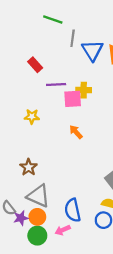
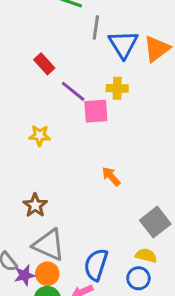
purple line: (56, 85) -> (73, 91), turned 42
yellow cross: (84, 90) -> (117, 88), moved
orange arrow: (76, 132) -> (111, 176), moved
blue semicircle: (73, 210) -> (96, 265), turned 30

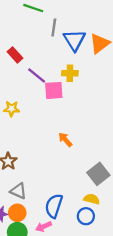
gray triangle: (49, 245) -> (18, 191), size x0.7

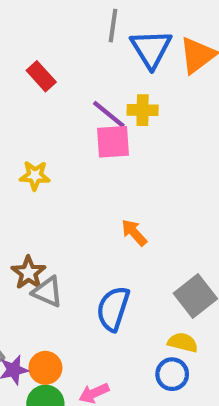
purple line: (37, 76) -> (109, 114), moved
gray triangle: (18, 191) -> (48, 292), moved
blue semicircle: (54, 206) -> (113, 309), moved

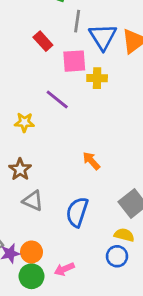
red rectangle: (41, 76) -> (43, 41), moved
purple line: (109, 114) -> (57, 100), moved
pink square: (113, 142) -> (74, 61), moved
brown star: (28, 273) -> (20, 169), moved

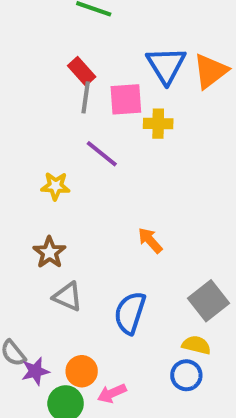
gray line: (77, 21) -> (86, 97), moved
orange circle: (31, 252) -> (82, 371), moved

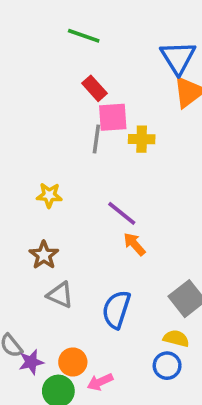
blue triangle: (166, 65) -> (178, 58), moved
red rectangle: (82, 71) -> (95, 88), moved
gray line: (86, 97) -> (96, 139), moved
purple line: (102, 154) -> (122, 213), moved

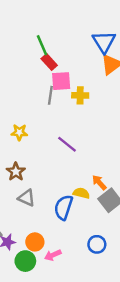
green line: (84, 36) -> (42, 45), moved, turned 48
orange arrow: (134, 244) -> (99, 182), moved
yellow semicircle: (176, 338) -> (81, 193), moved

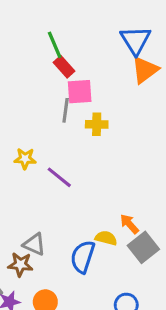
yellow cross: (80, 95) -> (97, 124), moved
purple line: (67, 144) -> (59, 177), moved
brown star: (16, 172) -> (20, 264), moved, turned -30

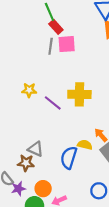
gray line: (66, 110) -> (51, 46), moved
yellow cross: (97, 124) -> (79, 94), moved, size x1.5

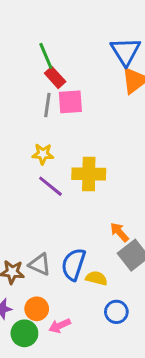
yellow star: (29, 90) -> (43, 154), moved
yellow semicircle: (85, 145) -> (96, 278), moved
gray triangle: (36, 149) -> (40, 264), moved

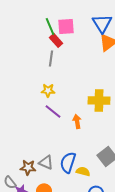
pink square: (70, 102) -> (66, 26), moved
yellow cross: (89, 174) -> (99, 100), moved
orange arrow: (119, 232) -> (77, 121), moved, turned 32

